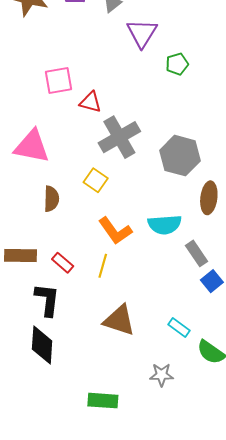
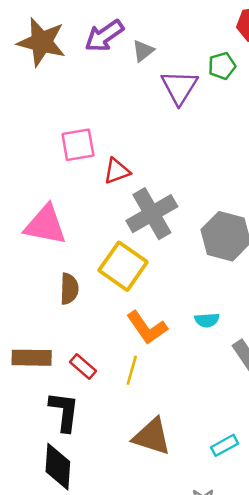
green pentagon: (177, 64) -> (222, 66), moved
red triangle: (90, 102) -> (117, 171), turned -35
yellow square: (96, 180) -> (123, 266), size x1.6
cyan semicircle: (165, 225) -> (207, 320), size x0.6
cyan rectangle: (179, 328) -> (224, 445), turned -65

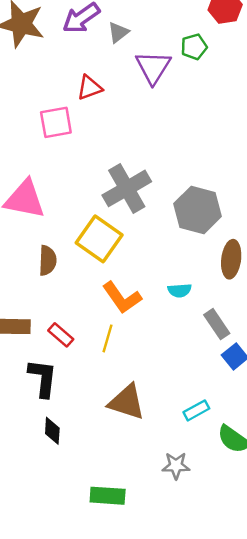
red triangle: (117, 171) -> (90, 88), moved
black diamond: (58, 467) -> (52, 431), moved, size x0.6

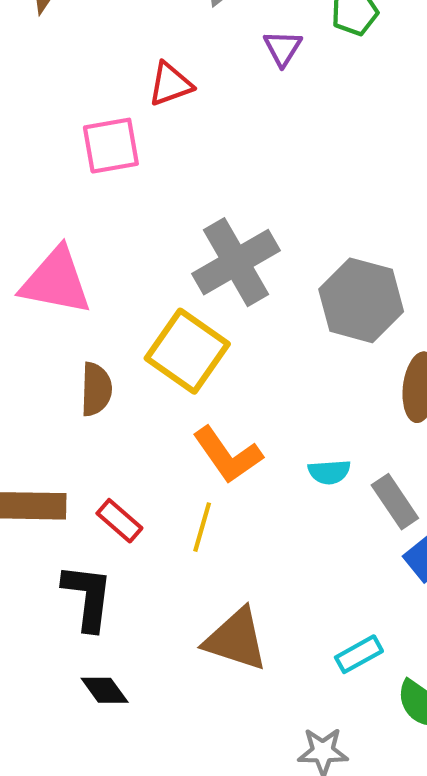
purple triangle: (153, 67) -> (283, 48), size x0.6
cyan semicircle: (180, 290) -> (329, 472), moved
black diamond: (52, 431) -> (105, 690), turned -40

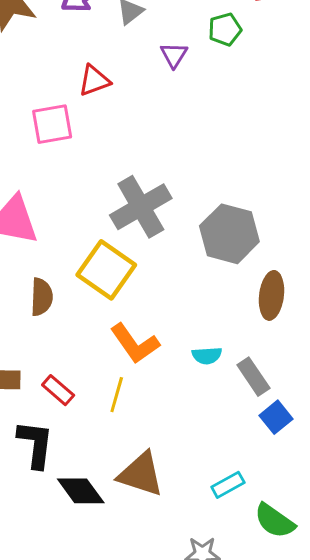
black diamond: (105, 690) -> (81, 491), moved, size x1.4

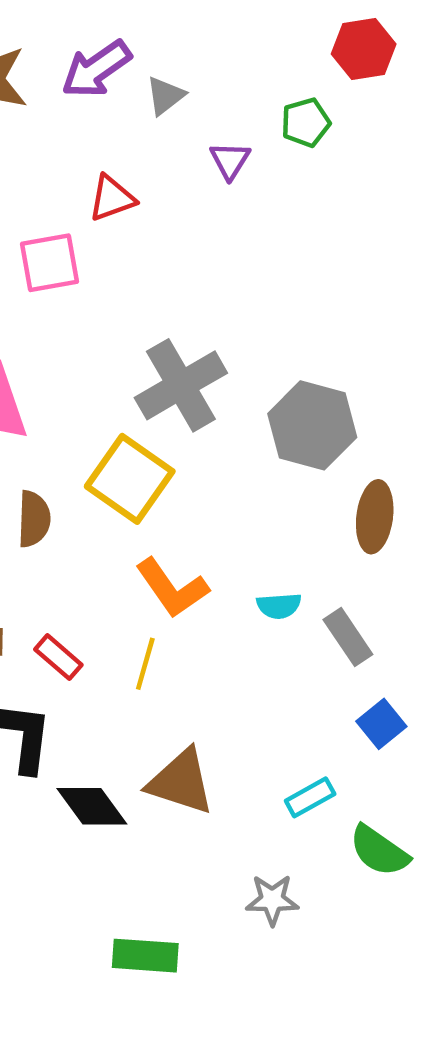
blue square: (276, 417) -> (381, 724), moved

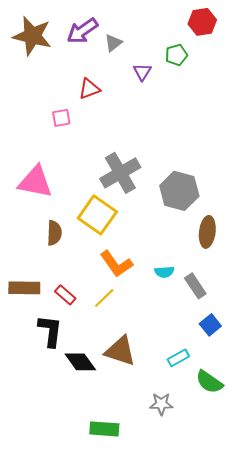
pink square: (49, 263) -> (61, 118), size x0.7
yellow line: (145, 664) -> (104, 298), turned 30

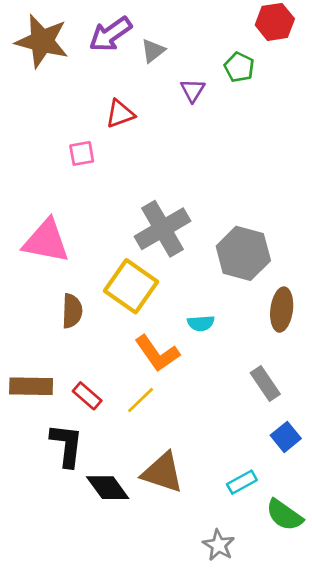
green pentagon: (176, 55) -> (239, 67), turned -30
cyan semicircle: (164, 272) -> (201, 323), moved
gray star: (161, 404) -> (219, 545), turned 30

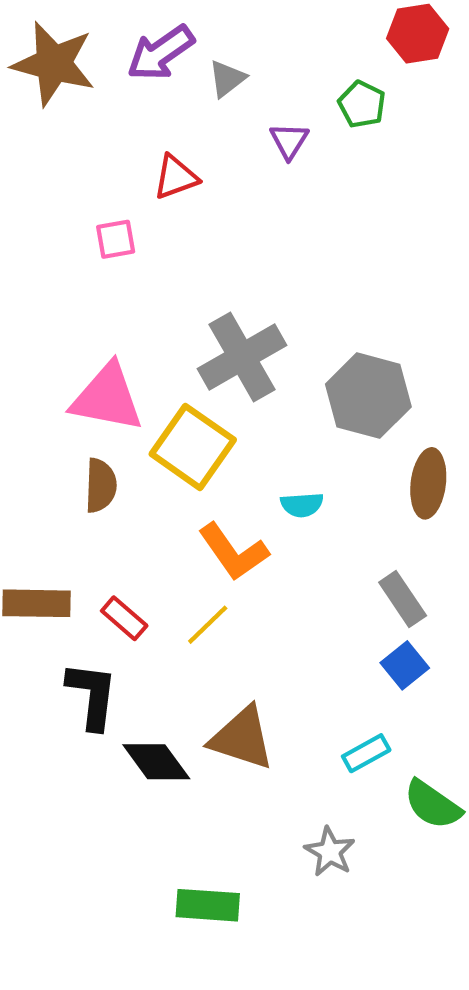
pink triangle: (46, 241) -> (107, 398), moved
blue square: (286, 437) -> (405, 665), moved

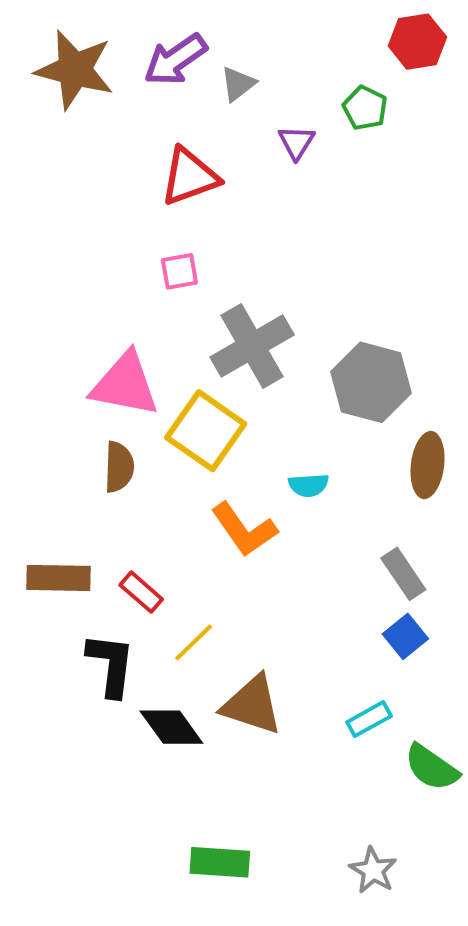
red triangle: (176, 177) -> (190, 177), size x1.4
pink square: (116, 239) -> (179, 271), moved
yellow line: (208, 625) -> (194, 642), moved
gray star: (330, 852) -> (373, 870), moved

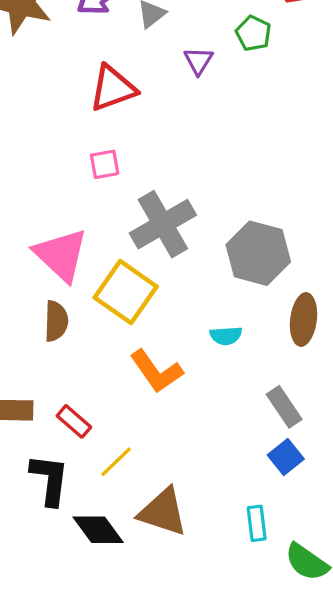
pink triangle: (125, 384) -> (61, 255), turned 32
cyan semicircle: (309, 485) -> (226, 336), moved
cyan rectangle: (369, 719) -> (257, 523), turned -68

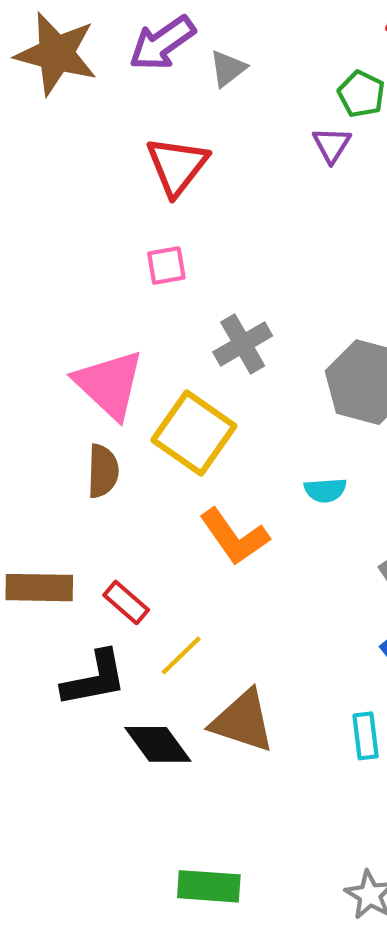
purple triangle: (198, 61) -> (332, 145), moved
red triangle: (113, 88) -> (177, 166), turned -32
gray cross: (163, 224) -> (243, 344), size x0.7
black L-shape: (50, 480) -> (94, 679), turned 72

